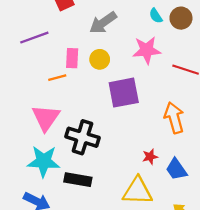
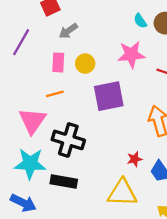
gray arrow: (103, 23) -> (68, 31), moved, size x0.7
purple line: (34, 38) -> (21, 42), turned -40
orange line: (57, 78) -> (55, 94), moved

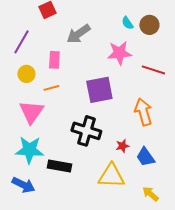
gray arrow: (68, 31) -> (78, 34), moved, size x1.4
yellow circle: (85, 64) -> (26, 74), moved
black cross: (68, 140) -> (86, 131), moved

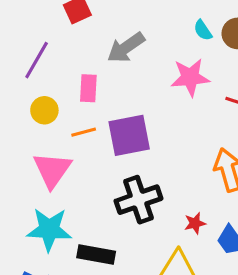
purple square: (99, 90) -> (129, 135), moved
black cross: (86, 131) -> (139, 200), turned -36

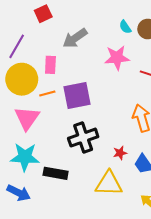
yellow circle: (44, 110) -> (22, 79), size x1.8

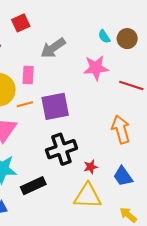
red star: (120, 153) -> (91, 167), moved
black rectangle: (56, 173) -> (33, 186), turned -35

